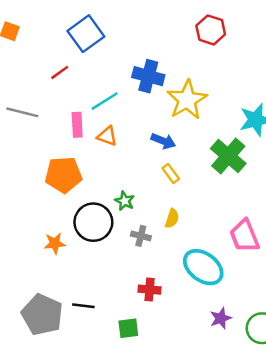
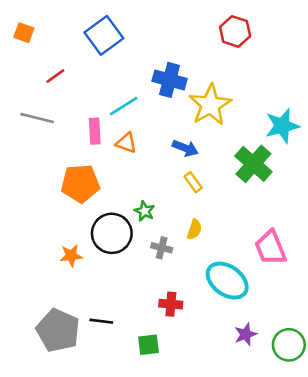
red line: (60, 72) -> (55, 76), moved

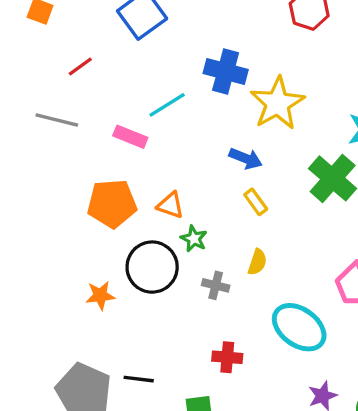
pink rectangle: (95, 131) -> (130, 137), turned -65
orange triangle: (126, 143) -> (170, 205), moved

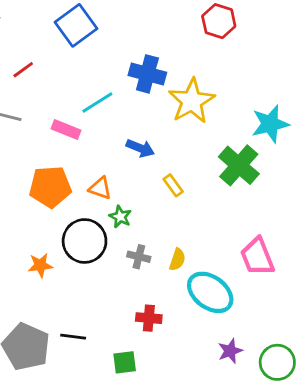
blue arrow: (246, 158) -> (140, 148), moved
yellow semicircle: (257, 262) -> (177, 260), moved

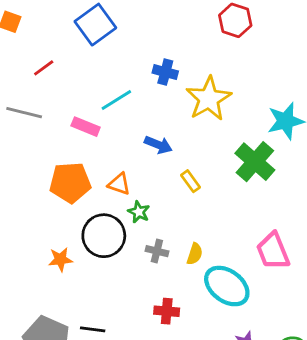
blue cross: (147, 74) -> (165, 72), size x0.7

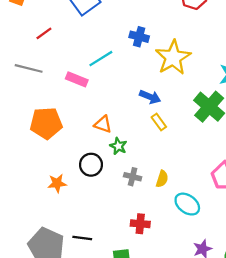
blue arrow: (158, 145) -> (150, 97), moved
orange pentagon: (70, 183) -> (46, 123), moved
black circle: (104, 236) -> (91, 165), size x0.7
cyan ellipse: (227, 286) -> (187, 204), size x0.7

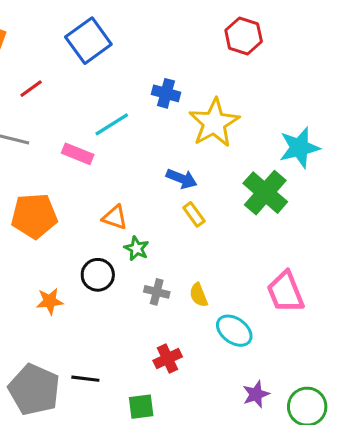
yellow semicircle: (162, 179) -> (199, 295), turned 140
red cross: (140, 224) -> (168, 359), turned -30

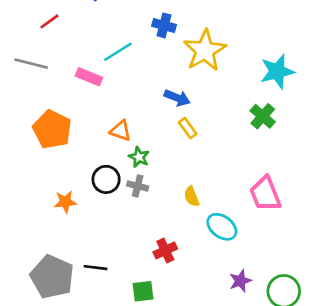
green cross: (265, 193) -> (263, 116), moved, size x0.7
orange pentagon: (34, 216) -> (52, 129), turned 30
gray cross: (157, 292) -> (138, 186), moved

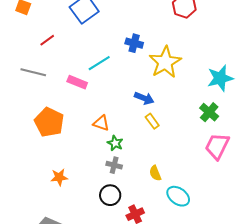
black circle: (106, 179) -> (110, 195), moved
pink trapezoid: (265, 194) -> (217, 146), moved, turned 48

